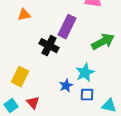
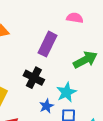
black cross: (49, 46) -> (34, 78), moved

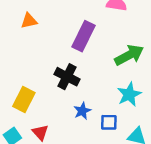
cyan star: (66, 92) -> (129, 94), moved

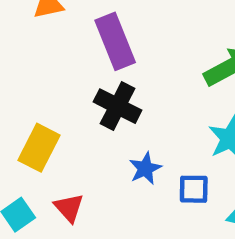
purple rectangle: (83, 36) -> (115, 41), moved, turned -48

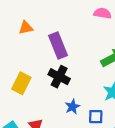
yellow rectangle: (39, 148) -> (21, 83), moved

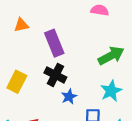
blue star: (72, 107) -> (69, 97), moved

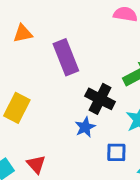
black cross: (55, 75) -> (100, 99), moved

